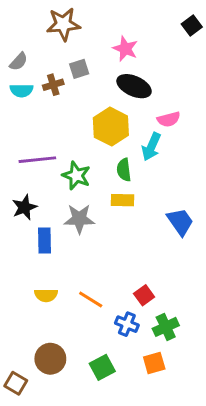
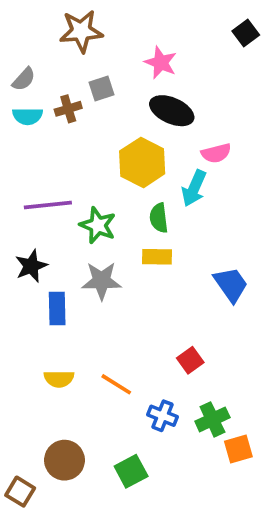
red square: (144, 295) -> (190, 360), moved
orange square: (154, 363) -> (238, 449), moved

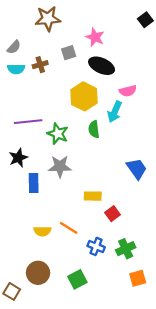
gray square: (101, 88) -> (69, 53), moved
yellow rectangle: (157, 257) -> (93, 196), moved
yellow semicircle: (59, 379) -> (42, 231), moved
orange square: (238, 449) -> (138, 278), moved

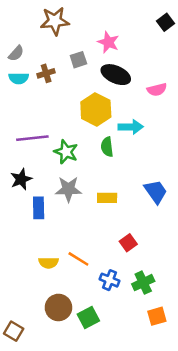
pink semicircle: (128, 91) -> (157, 90), moved
cyan arrow: (115, 112) -> (131, 127), turned -115
yellow rectangle: (93, 196) -> (107, 198), moved
brown circle: (38, 273) -> (58, 307), moved

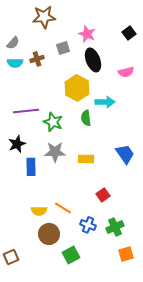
black square: (166, 22) -> (129, 33), moved
black ellipse: (116, 75) -> (93, 60), turned 45
brown circle: (58, 307) -> (49, 234), moved
brown square: (14, 331) -> (11, 257), moved, turned 35

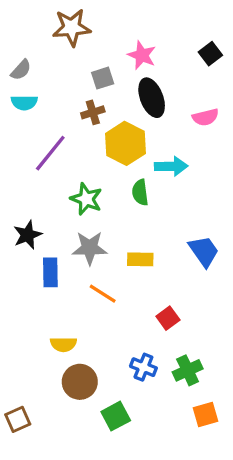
brown cross: (37, 59) -> (93, 112), moved
purple line: (26, 111) -> (50, 153), moved, turned -45
orange line: (63, 208) -> (103, 294), moved

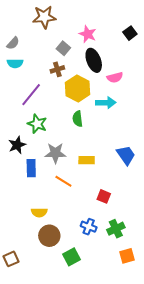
gray square: (103, 78) -> (63, 48), turned -32
pink semicircle: (205, 117) -> (115, 77), moved
green semicircle: (140, 192) -> (78, 119), moved
green star: (86, 199) -> (37, 124), moved
red square: (168, 318) -> (104, 196), turned -32

